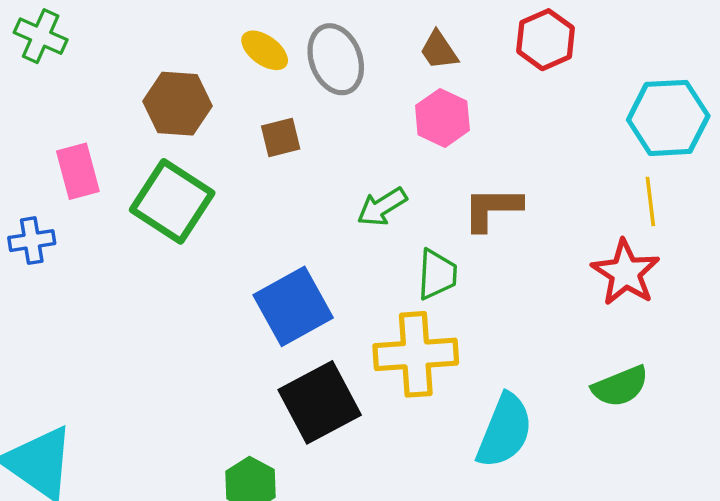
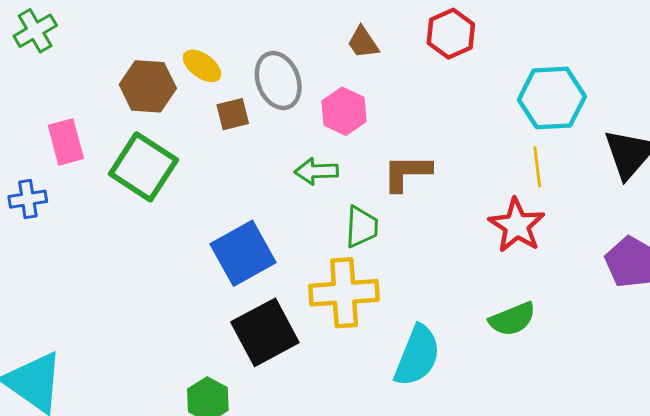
green cross: (41, 36) -> (35, 31), turned 36
yellow ellipse: (265, 50) -> (202, 66), moved
gray ellipse: (336, 59) -> (278, 81), moved
pink hexagon: (442, 118) -> (344, 111), moved
green arrow: (382, 207) -> (316, 171), turned 30

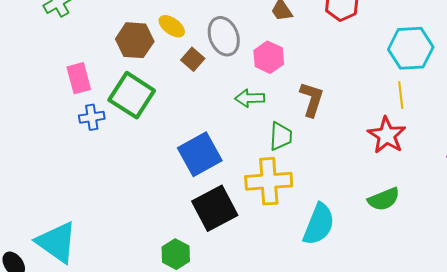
brown square: (233, 114) -> (193, 59), turned -35
brown L-shape: (407, 173) -> (312, 99), turned 108
blue cross: (28, 199) -> (92, 117), moved

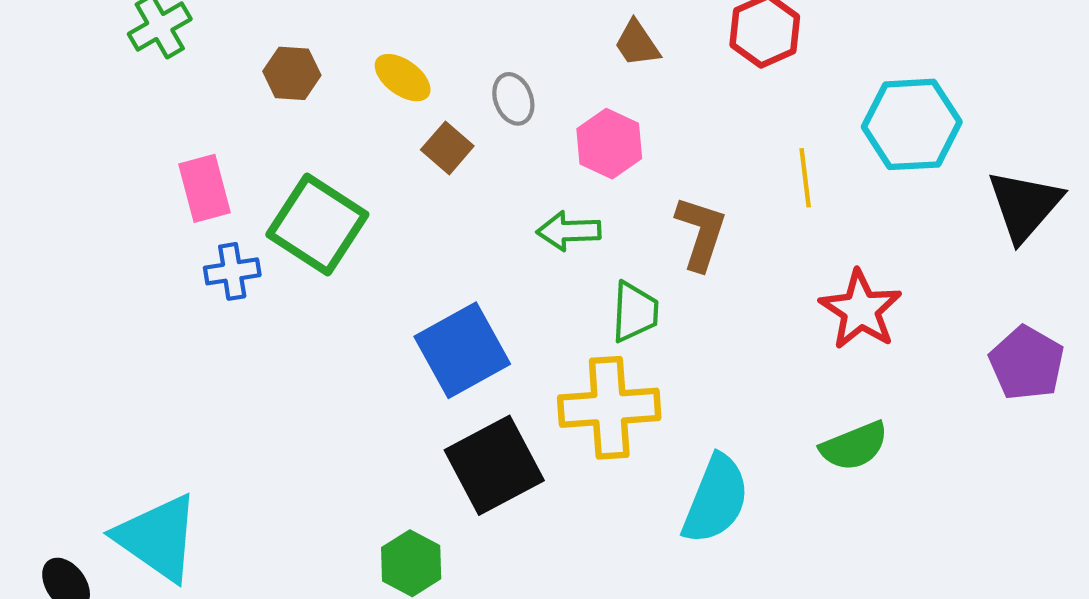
gray ellipse: (224, 36) -> (513, 99), size x0.6
brown hexagon: (135, 40) -> (292, 73), moved, size x0.7
yellow line: (401, 95) -> (805, 178), moved

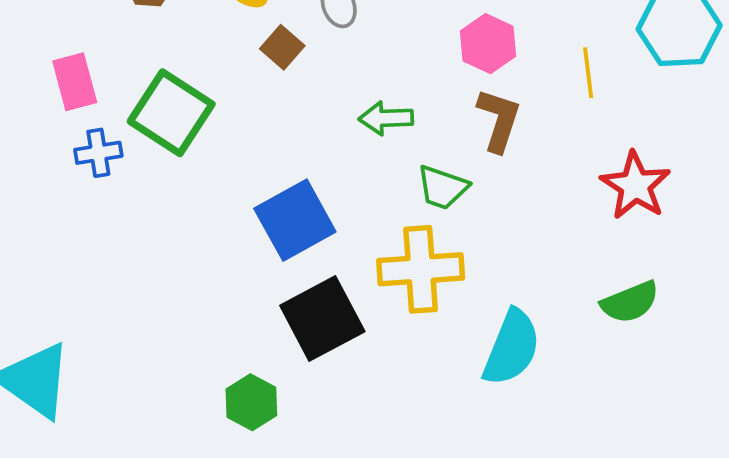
pink hexagon: (609, 144) -> (488, 44), moved
green trapezoid: (635, 312) -> (442, 187), turned 106

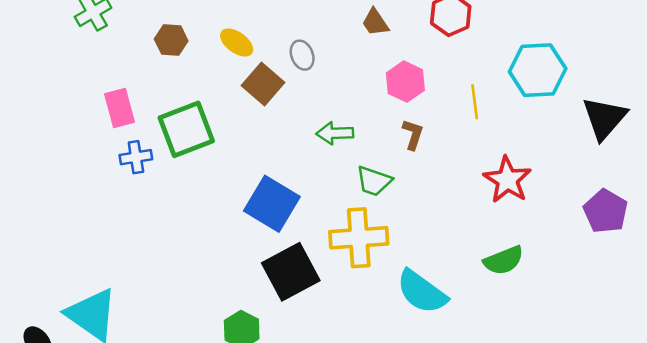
brown square: (282, 47) -> (263, 84), size x1.4
green square: (171, 113) -> (186, 129), turned 36
brown L-shape: (499, 120) -> (413, 134), size x0.7
blue square: (295, 220) -> (272, 204), turned -30
cyan semicircle: (512, 348) -> (422, 292), turned 104

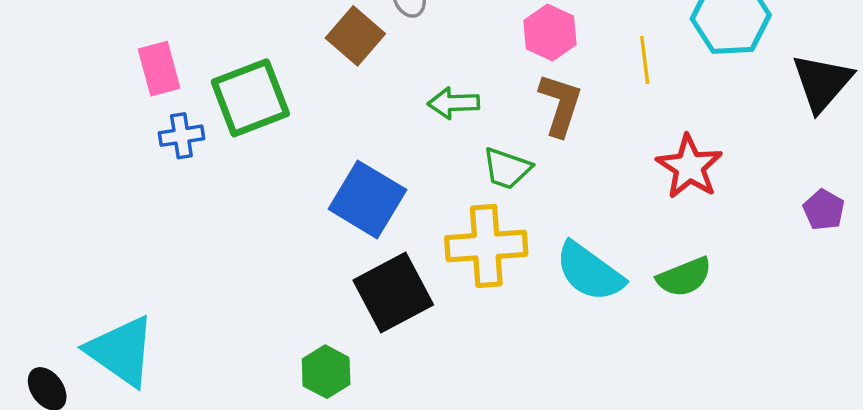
brown L-shape: (413, 134) -> (560, 105), size x1.5
purple pentagon: (606, 211) -> (824, 210), size x0.7
cyan semicircle: (422, 292) -> (590, 272), moved

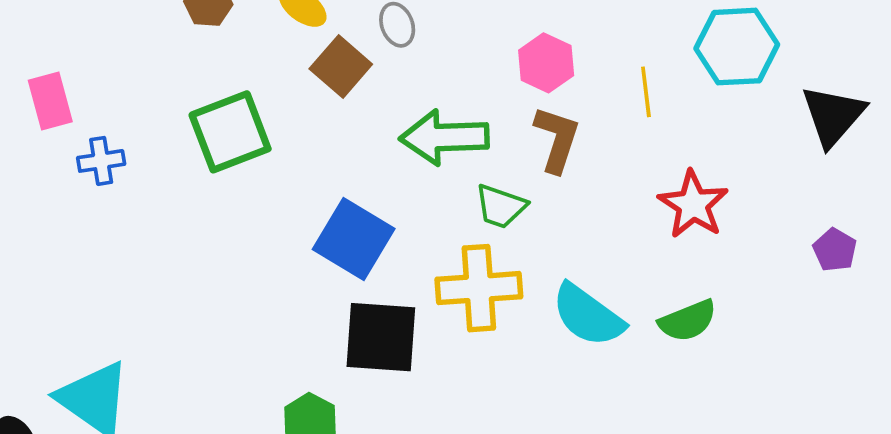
pink rectangle: (159, 69) -> (50, 101), moved
green arrow: (454, 103) -> (444, 137), size x1.6
blue cross: (181, 136) -> (101, 161), moved
black square: (393, 292) -> (381, 337), turned 32

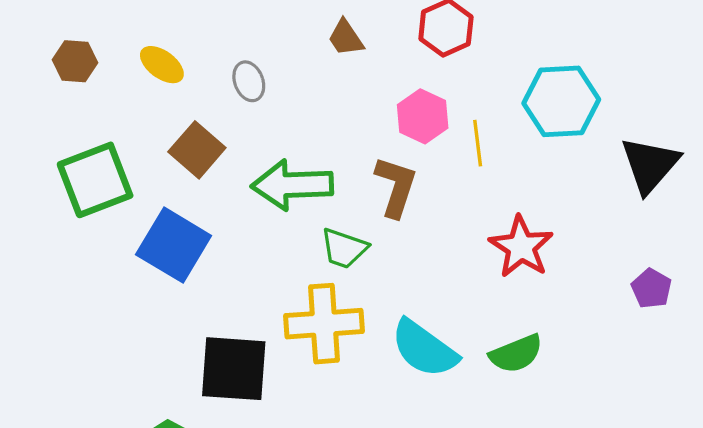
pink hexagon: (546, 63) -> (423, 116), moved
brown square: (341, 66) -> (197, 150), moved
blue square: (354, 239) -> (174, 245), moved

